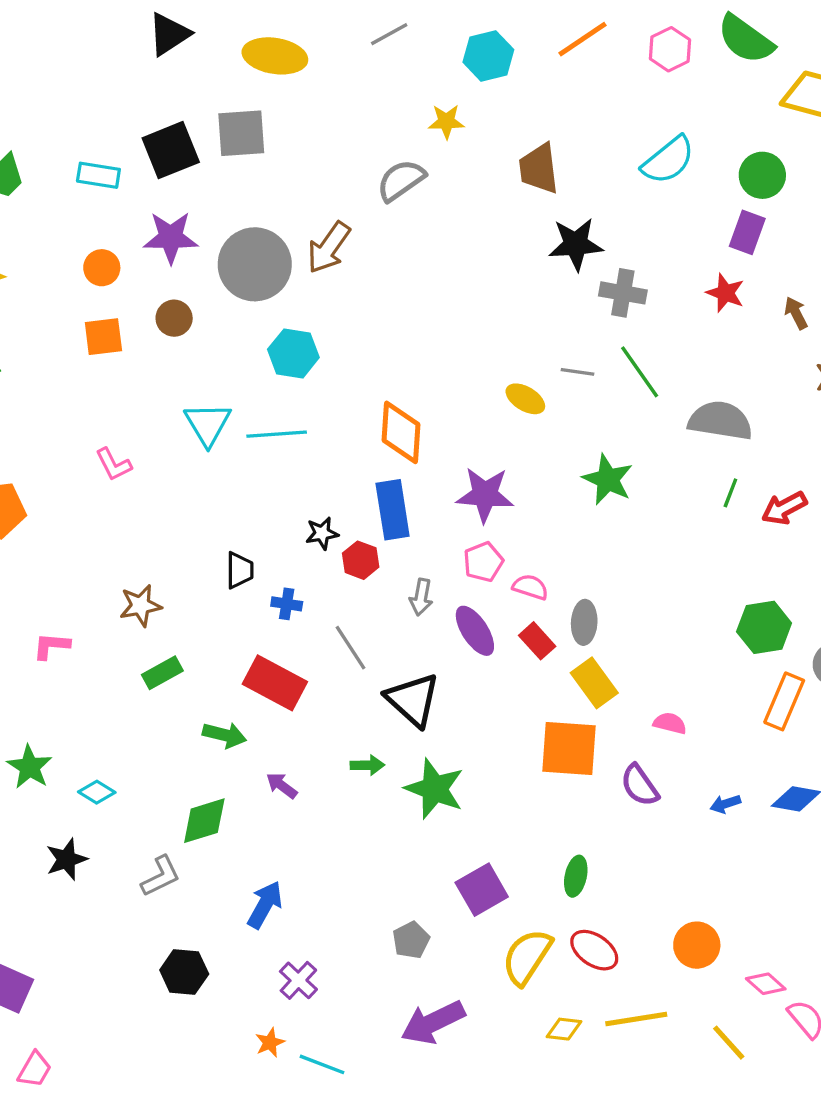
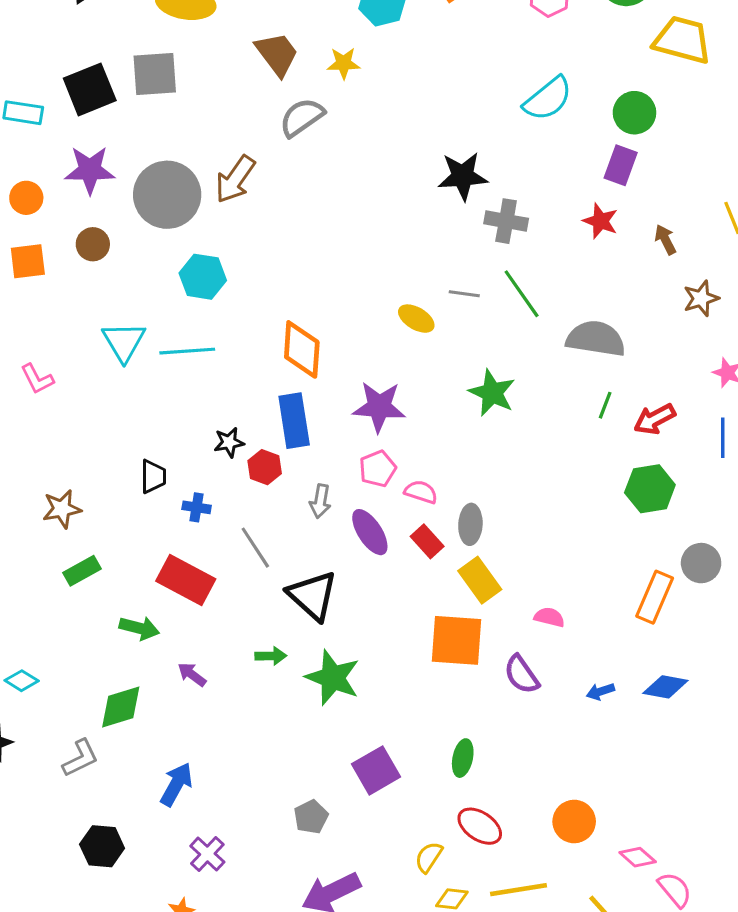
brown trapezoid: (539, 169) -> (277, 54), moved, turned 150
green hexagon: (764, 627) -> (650, 489), moved
yellow semicircle: (527, 957) -> (429, 857), moved, size x0.6

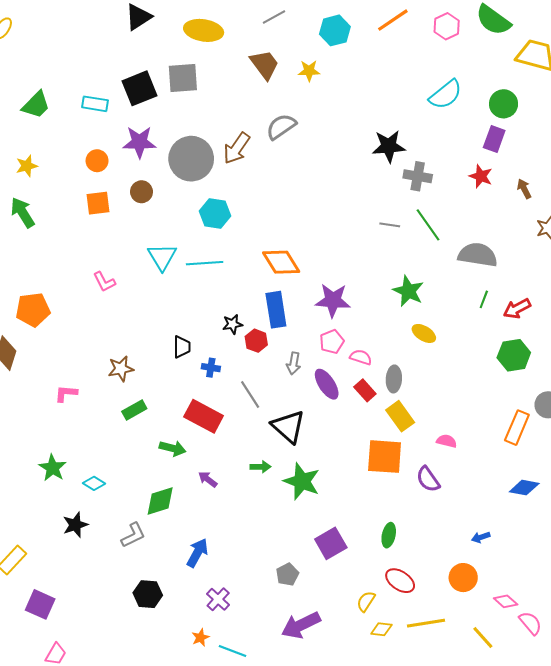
gray semicircle: (302, 117) -> (281, 127), moved
yellow ellipse: (416, 319) -> (424, 333), moved
orange diamond: (302, 349) -> (281, 262), turned -36
blue arrow: (600, 691) -> (481, 537), moved

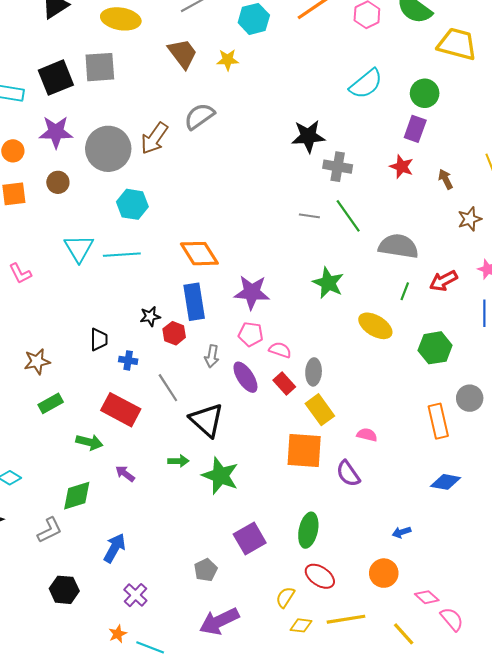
red arrow: (517, 309) -> (443, 281), moved
yellow ellipse: (424, 333) -> (375, 326), moved, size x1.4
pink pentagon: (332, 342) -> (251, 334), turned 30
orange rectangle: (517, 428) -> (438, 421), turned -36
green ellipse: (389, 535) -> (308, 530), size x1.4

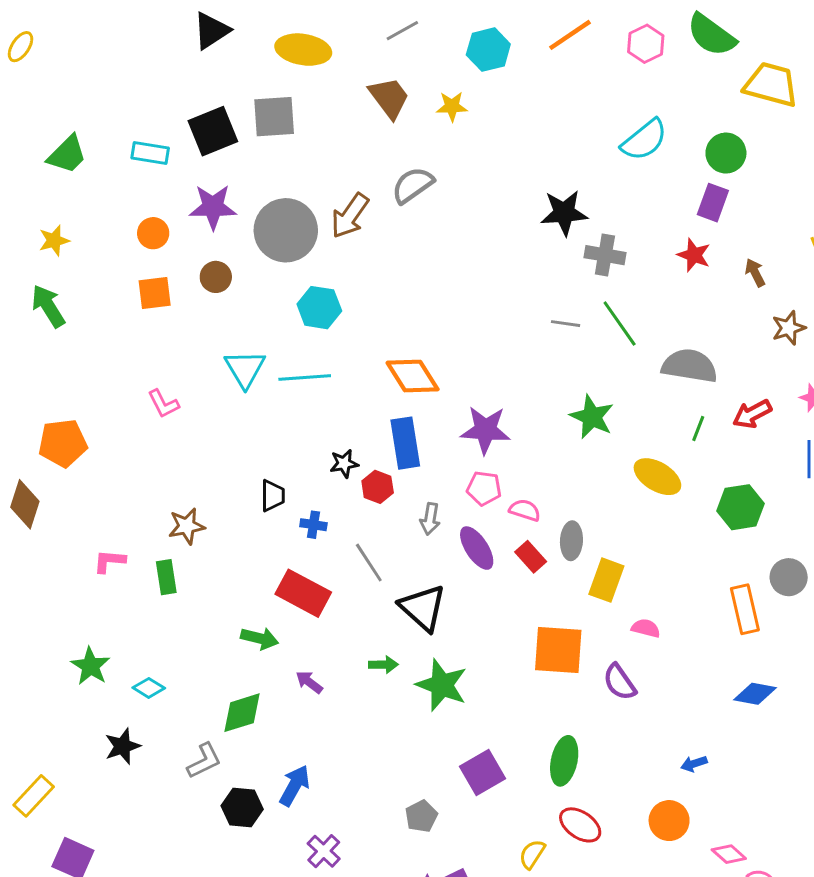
green rectangle: (51, 403) -> (166, 577), moved, turned -70
yellow rectangle: (320, 410) -> (606, 580), moved, turned 56
black hexagon: (64, 590) -> (242, 807), moved

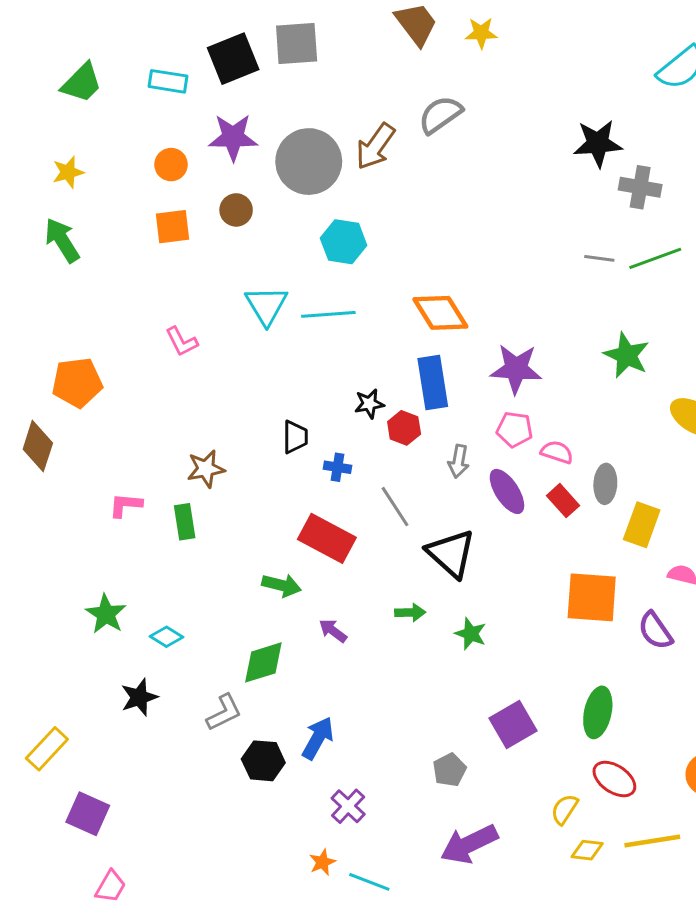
green line: (620, 324) -> (655, 258), turned -75
green star: (442, 685) -> (471, 634), size x0.6

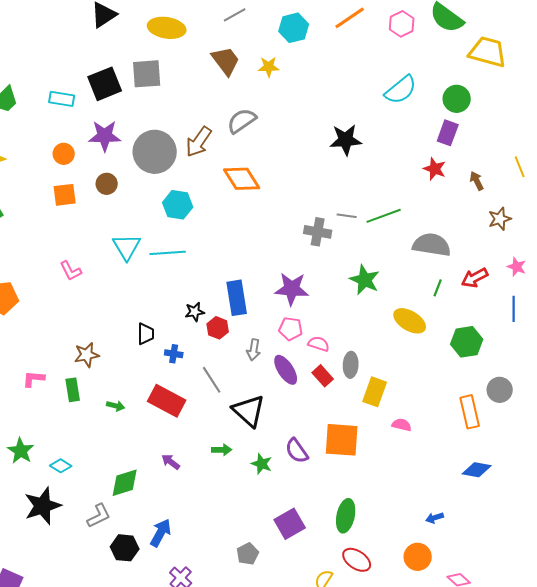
gray cross: (640, 187) -> (318, 232), moved
orange diamond: (440, 313) -> (242, 179), moved
green arrow: (281, 585) -> (116, 406), moved, size x0.7
purple semicircle: (655, 631) -> (297, 451), moved
black star: (139, 697) -> (43, 506), size x1.5

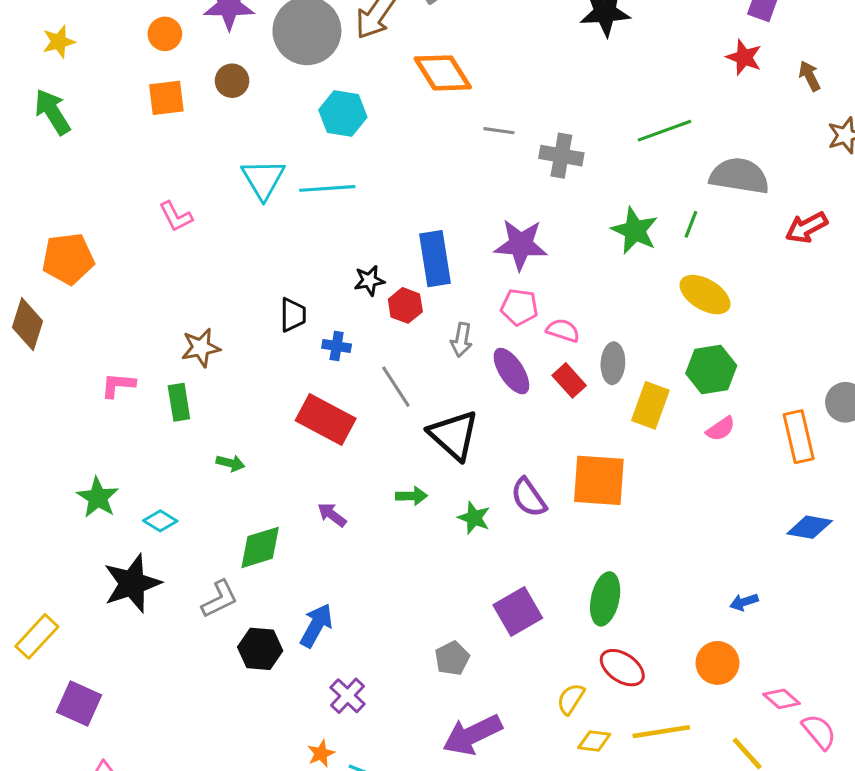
gray line: (347, 216) -> (499, 131), moved
green line: (438, 288) -> (691, 224), moved
green hexagon: (467, 342) -> (711, 369), moved
green arrow: (116, 406) -> (230, 463), moved
pink semicircle: (402, 425) -> (721, 429), moved, turned 132

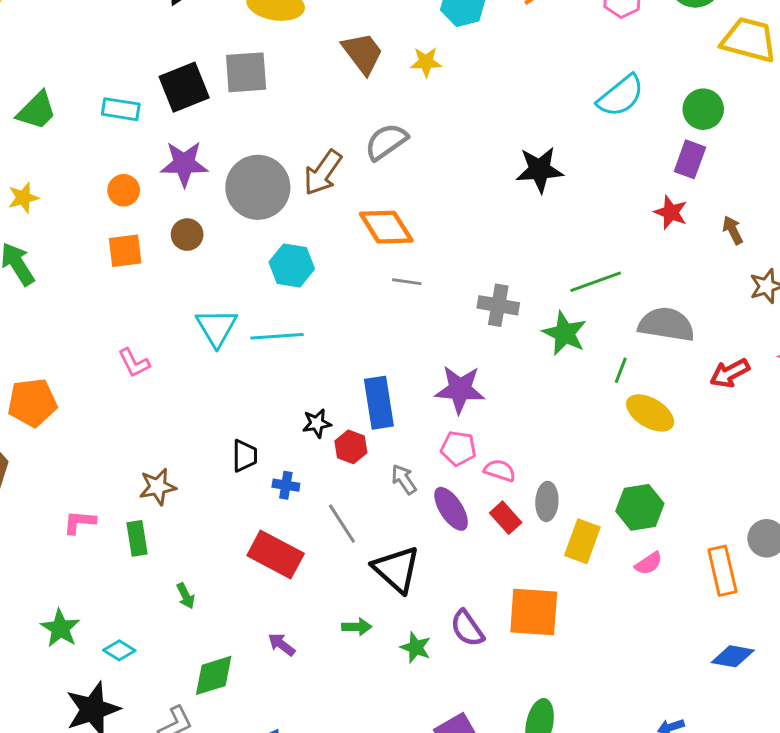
gray line: (499, 131) -> (407, 282), moved
green star: (635, 231) -> (565, 333), moved
yellow ellipse: (705, 295) -> (650, 413), moved
gray arrow: (461, 340) -> (404, 479), turned 136
green arrow: (230, 463) -> (186, 596), turned 50

